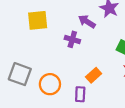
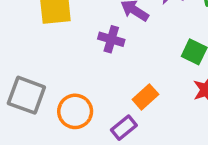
purple rectangle: (80, 94) -> (124, 128), turned 48

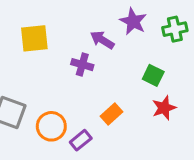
purple rectangle: (124, 128) -> (81, 140), moved

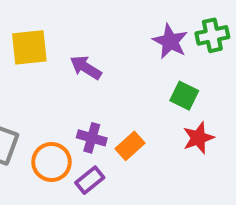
purple star: (133, 21) -> (170, 41), moved
purple arrow: (102, 40) -> (86, 67), moved
purple cross: (82, 65) -> (92, 138), moved

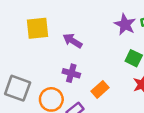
purple cross: (92, 138) -> (71, 73), moved

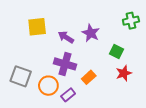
purple star: (125, 24) -> (91, 33), moved
purple cross: (71, 73) -> (65, 64), size x1.5

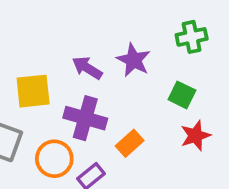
green cross: (131, 21) -> (192, 37), moved
yellow square: (37, 27) -> (33, 91), moved

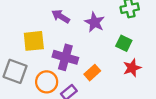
purple arrow: (87, 68) -> (61, 16), moved

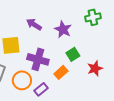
green square: (124, 43) -> (73, 54), moved, turned 32

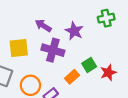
green square: (73, 54) -> (89, 65), moved
purple cross: (38, 59) -> (53, 50), moved

